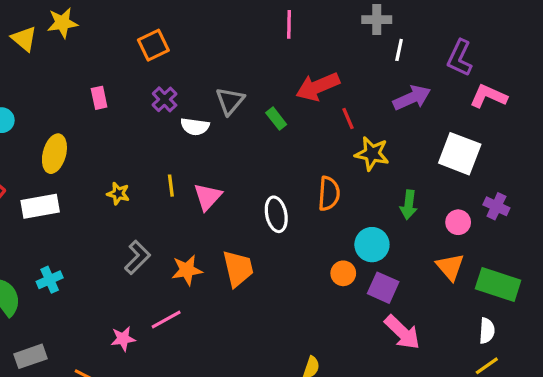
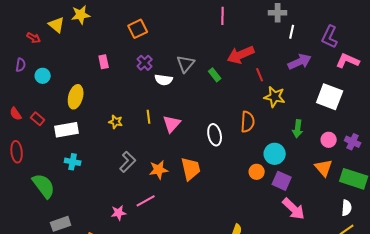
purple cross: (496, 206) -> (353, 142), moved
cyan cross: (50, 280) -> (73, 162), moved, turned 35

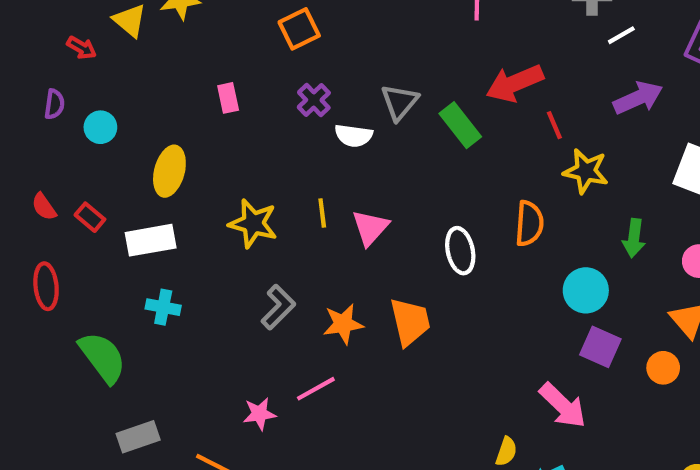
white line: (292, 32) -> (621, 35), turned 48
green rectangle: (215, 75) -> (460, 125), size x1.5
yellow star: (116, 122) -> (253, 223), size x1.6
orange circle: (257, 172) -> (663, 368), moved
pink arrow: (294, 209) -> (563, 405), moved

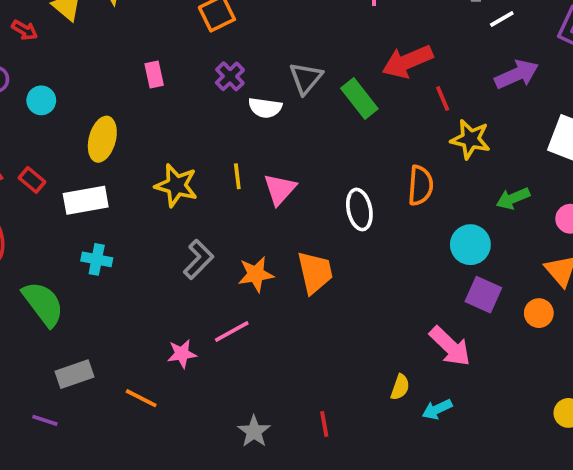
green arrow: (634, 238) -> (513, 198), turned 60

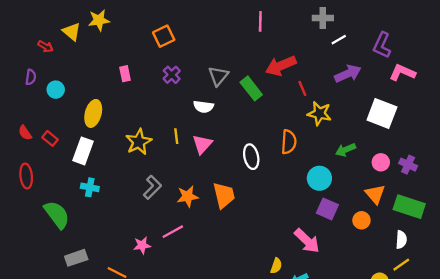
white semicircle: (265, 108) -> (203, 107), moved
yellow star: (176, 185) -> (139, 142), turned 30
white rectangle: (86, 200) -> (83, 151), turned -60

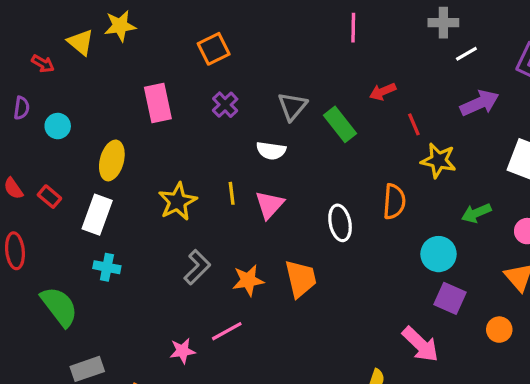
red arrow: (281, 66) -> (383, 92), size x0.6
pink rectangle: (125, 74) -> (158, 103), size x1.6
orange circle: (361, 220) -> (499, 330), moved

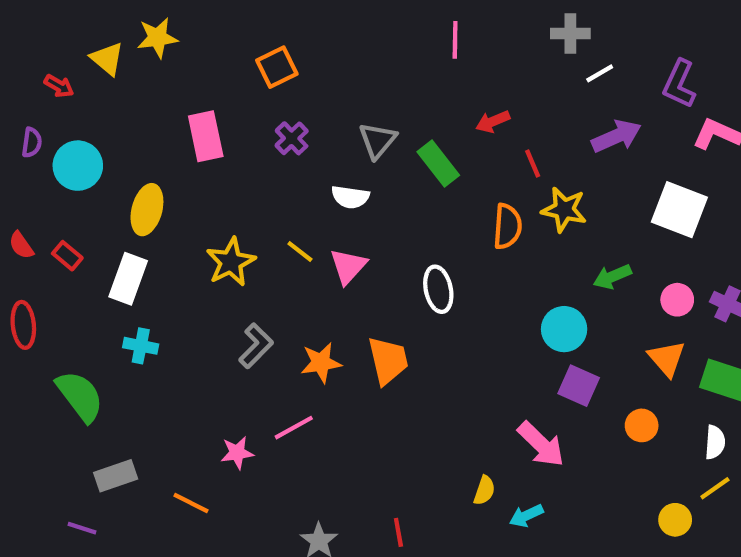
cyan circle: (58, 126) -> (78, 166), size x1.5
yellow line: (232, 193) -> (300, 252), turned -45
orange semicircle: (394, 202) -> (507, 226), moved

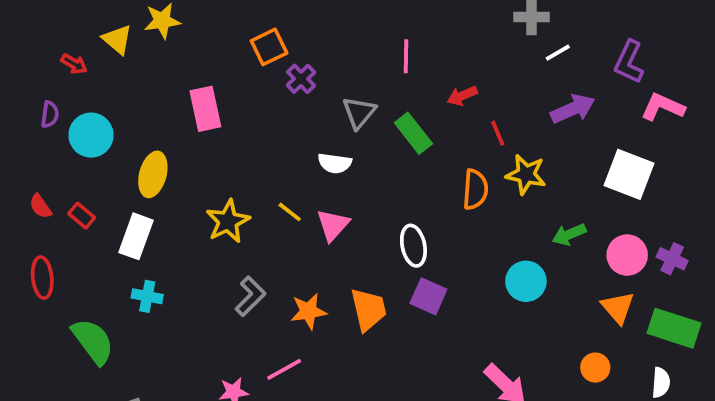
pink line: (455, 40) -> (406, 56), moved
purple cross: (292, 138) -> (301, 79), moved
pink circle: (677, 300) -> (627, 255), size x1.4
purple square: (579, 386) -> (428, 296), moved

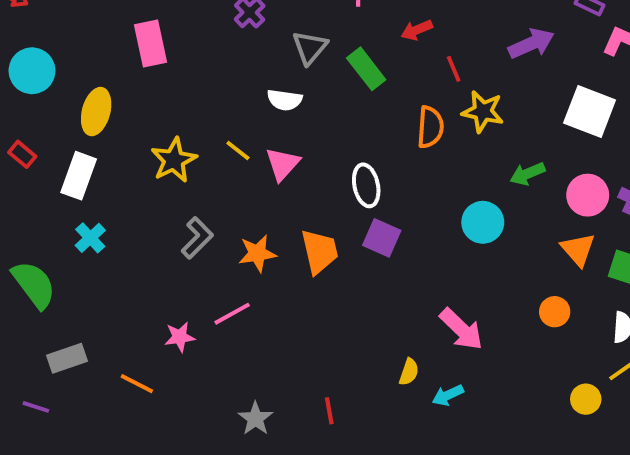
cyan cross: (147, 296) -> (90, 238), turned 36

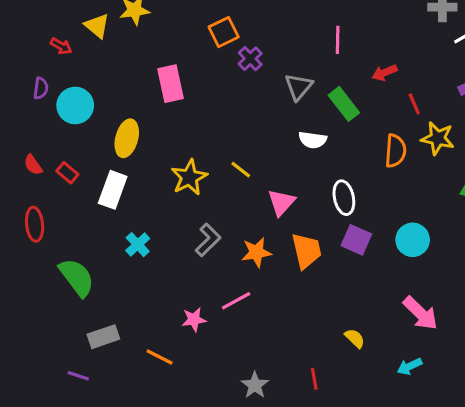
white semicircle: (285, 100) -> (313, 140), moved
pink triangle: (283, 164) -> (281, 202), moved
cyan circle: (483, 222) -> (413, 240), moved
cyan cross: (90, 238) -> (138, 245), moved
yellow semicircle: (409, 372) -> (355, 338), moved, turned -65

